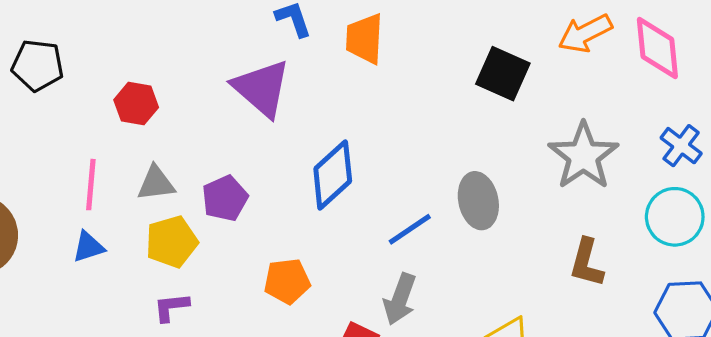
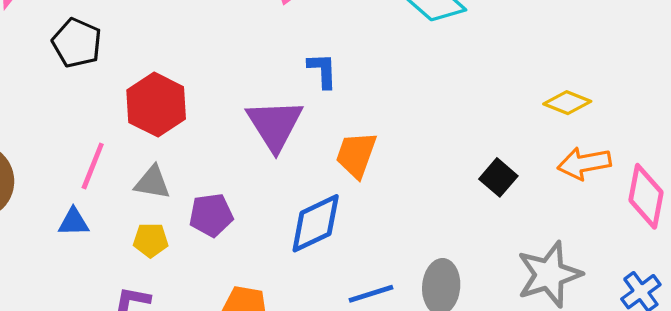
orange trapezoid: (365, 39) -> (356, 155), moved
black square: (503, 74) -> (498, 177), size x0.7
red hexagon: (136, 104) -> (156, 105), size x1.5
yellow pentagon: (172, 242) -> (151, 240), size x0.7

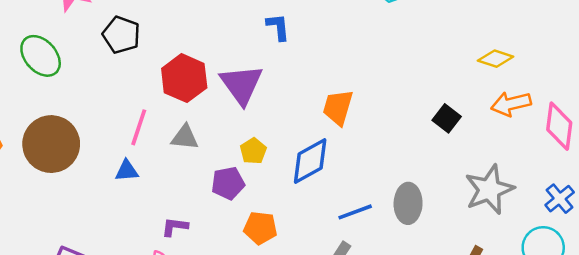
blue L-shape: (322, 70) -> (278, 27), moved
purple triangle: (275, 125) -> (241, 84), moved
purple pentagon: (211, 215) -> (228, 183), moved
yellow pentagon: (151, 240) -> (253, 151), moved, turned -30

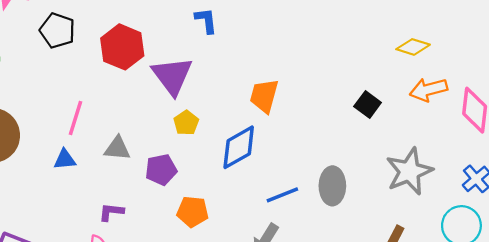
red hexagon: (184, 78) -> (122, 47), moved
gray triangle: (185, 137) -> (117, 148), moved
yellow pentagon: (253, 151) -> (186, 123), moved

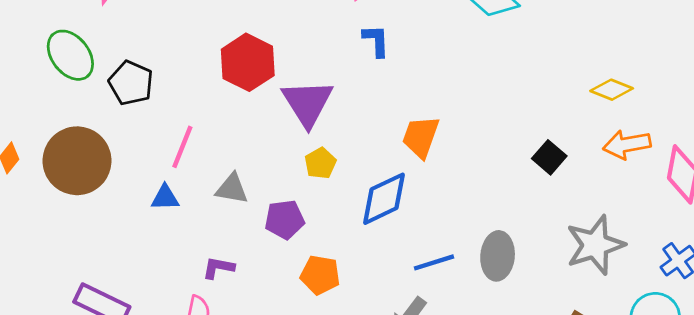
blue L-shape: (206, 21) -> (376, 41), moved
black pentagon: (57, 31) -> (131, 83), moved

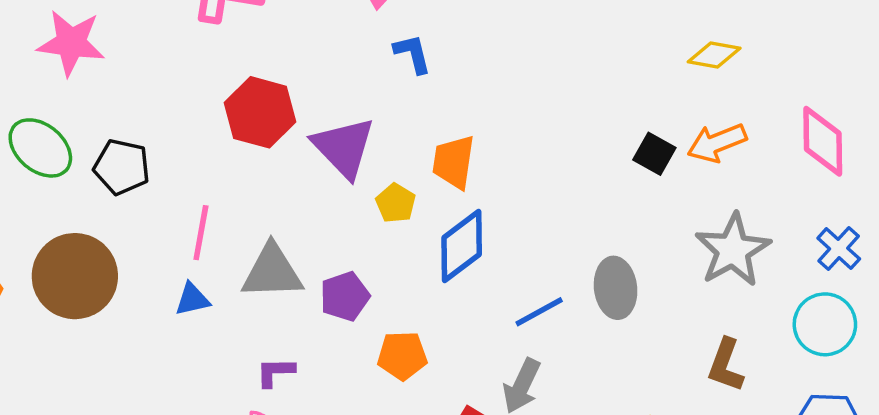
orange trapezoid: (421, 137) -> (454, 162), moved
orange arrow: (627, 144) -> (717, 143), moved
yellow pentagon: (320, 163) -> (396, 203), moved
gray triangle: (232, 189) -> (272, 272), size x1.5

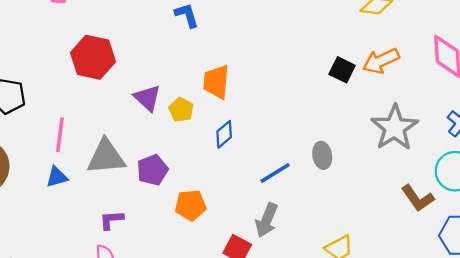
purple triangle: (344, 147) -> (147, 98), moved, size x0.7
blue diamond: (462, 246) -> (224, 134), size x0.6
gray ellipse: (616, 288) -> (322, 155), size x0.7
brown L-shape: (726, 365) -> (418, 198), moved, turned -52

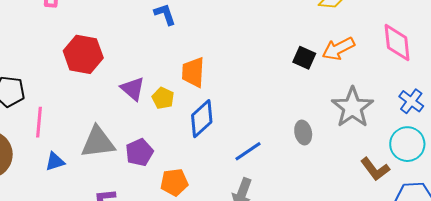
blue diamond: (224, 134) -> (202, 119), size x1.5
pink line: (60, 135) -> (39, 122), moved
gray ellipse: (322, 155) -> (303, 133), moved

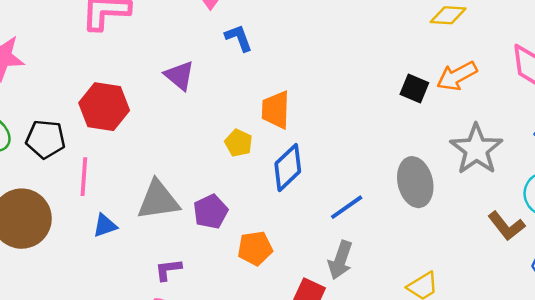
red hexagon: (83, 54) -> (104, 107), moved
purple triangle: (133, 89) -> (180, 76), moved
gray ellipse: (303, 133) -> (415, 182), size x1.6

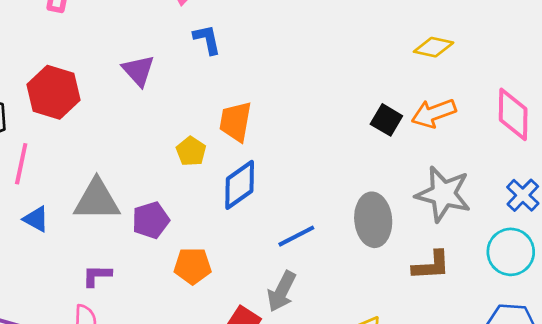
gray star: (476, 149) -> (443, 194), turned -30
blue triangle: (105, 226) -> (36, 219), turned 40
brown L-shape: (506, 226) -> (431, 266), moved, turned -63

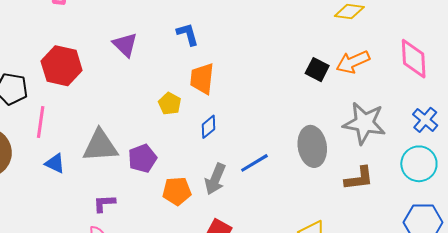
blue L-shape: (207, 39) -> (188, 34), moved
blue diamond: (240, 185) -> (209, 127), size x0.6
gray arrow: (282, 291) -> (215, 179), moved

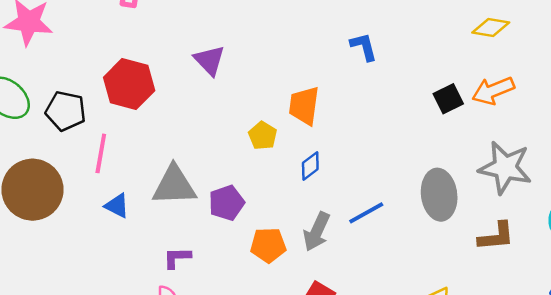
blue L-shape: (188, 34) -> (364, 47), moved
black square: (317, 70) -> (448, 99), turned 35

